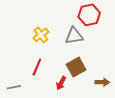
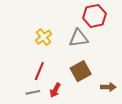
red arrow: (61, 83) -> (55, 90), moved
gray line: (14, 87) -> (33, 92), moved

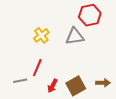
brown square: (81, 71) -> (76, 86), moved
gray line: (33, 92) -> (20, 81), moved

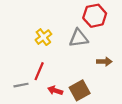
brown arrow: (103, 83) -> (104, 62), moved
red arrow: (52, 86) -> (55, 90), turned 80

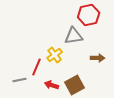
yellow cross: (43, 37) -> (55, 55), moved

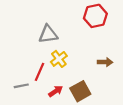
gray triangle: (74, 36) -> (48, 34), moved
red arrow: (52, 85) -> (56, 91), turned 128

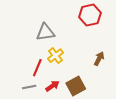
brown arrow: (105, 62) -> (99, 59), turned -64
gray line: (21, 86) -> (29, 87), moved

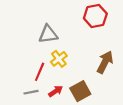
brown arrow: (99, 59) -> (105, 62), size x1.5

